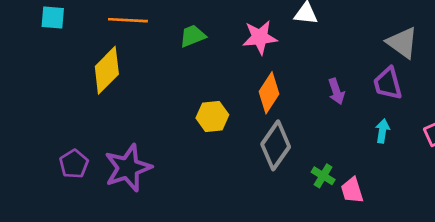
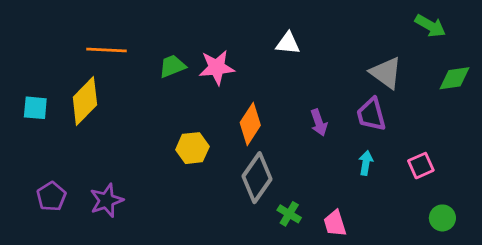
cyan square: (53, 18) -> (35, 108), moved
pink star: (260, 37) -> (217, 67), moved
purple star: (128, 168) -> (106, 200), size x0.7
green cross: (323, 176) -> (289, 214), moved

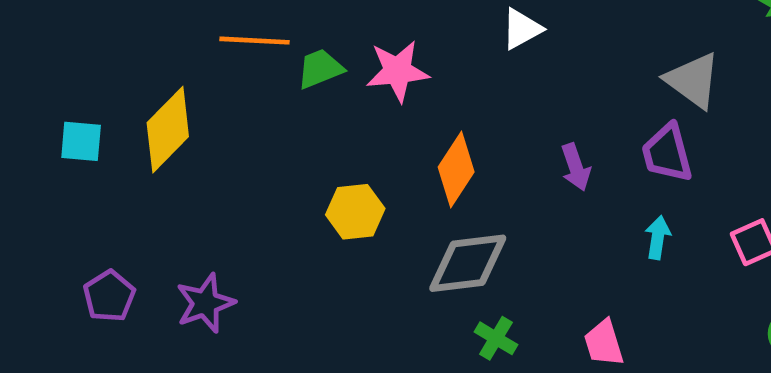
white triangle: (288, 43) -> (522, 29), turned -35
orange line: (106, 50) -> (255, 41), moved
gray diamond: (257, 178) -> (468, 263), turned 48
green cross: (289, 214) -> (496, 338), moved

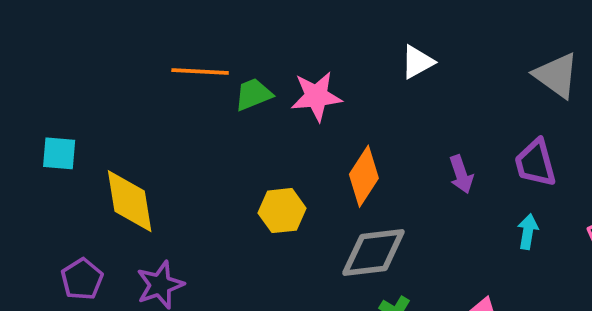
gray triangle: (693, 80) -> (556, 75), moved
yellow diamond: (168, 130) -> (130, 201), moved, turned -54

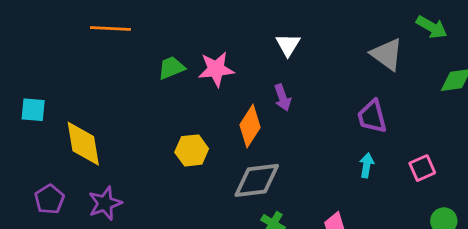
white triangle: (417, 62) -> (288, 45), turned -30
orange line: (200, 72) -> (110, 28), moved
purple arrow: (461, 174) -> (283, 98), moved

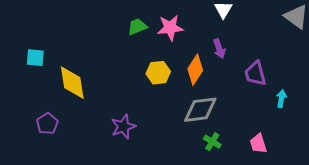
purple trapezoid: (372, 117) -> (255, 74), moved
yellow hexagon: (192, 150) -> (158, 73), moved
purple star: (105, 203) -> (123, 127), moved

